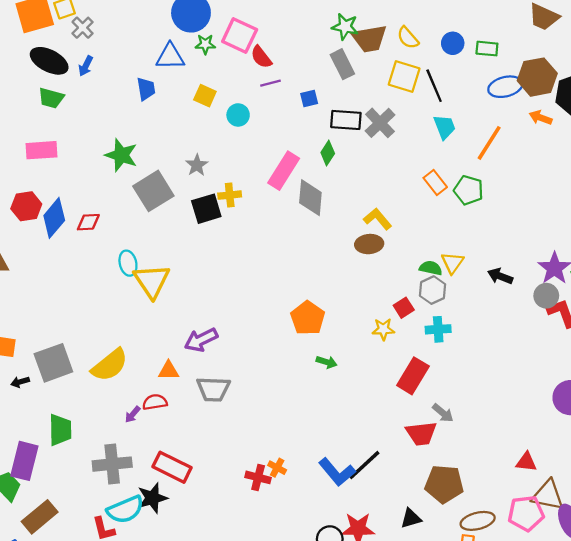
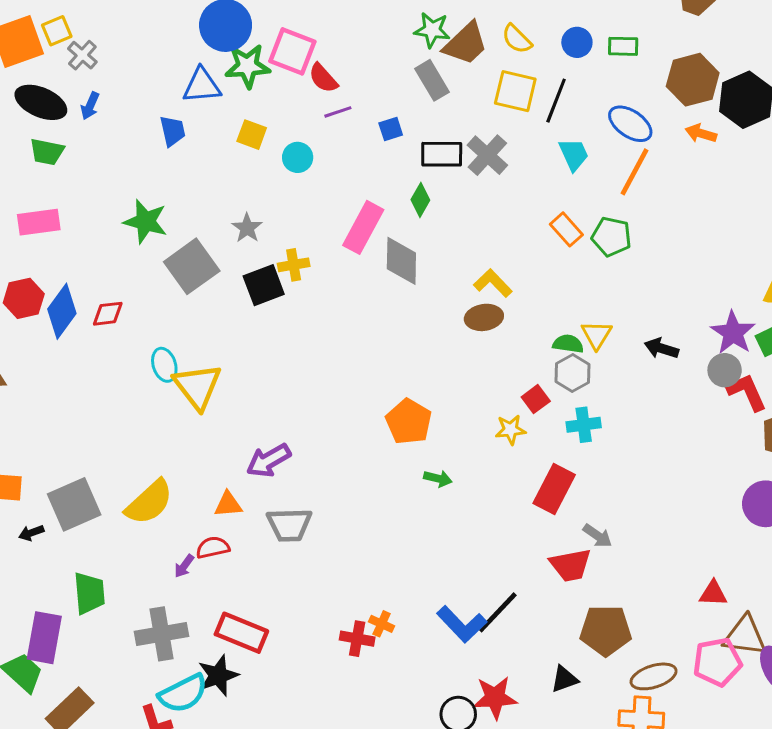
brown trapezoid: (369, 39) -> (466, 44), turned -30
green star: (205, 44) -> (247, 66), size x1.6
black line: (434, 86) -> (556, 101), turned 48
blue ellipse: (505, 87) -> (630, 124), moved, turned 52

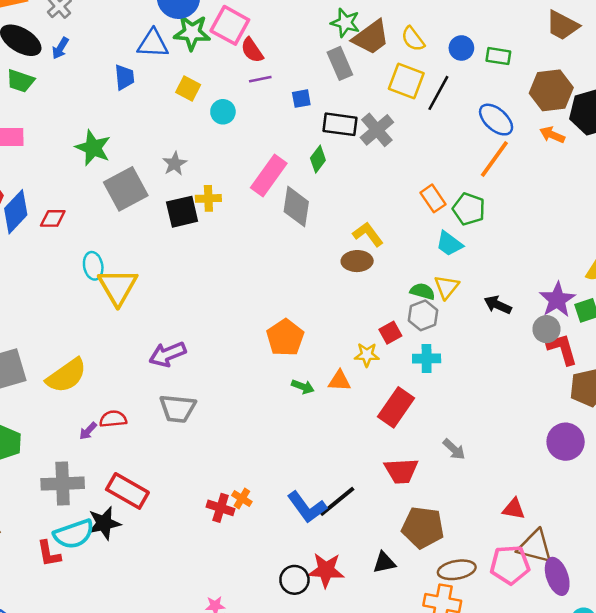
cyan trapezoid: (574, 154) -> (449, 244), moved, turned 144
orange triangle: (228, 504) -> (339, 381), moved
gray arrow: (597, 536) -> (454, 449), moved

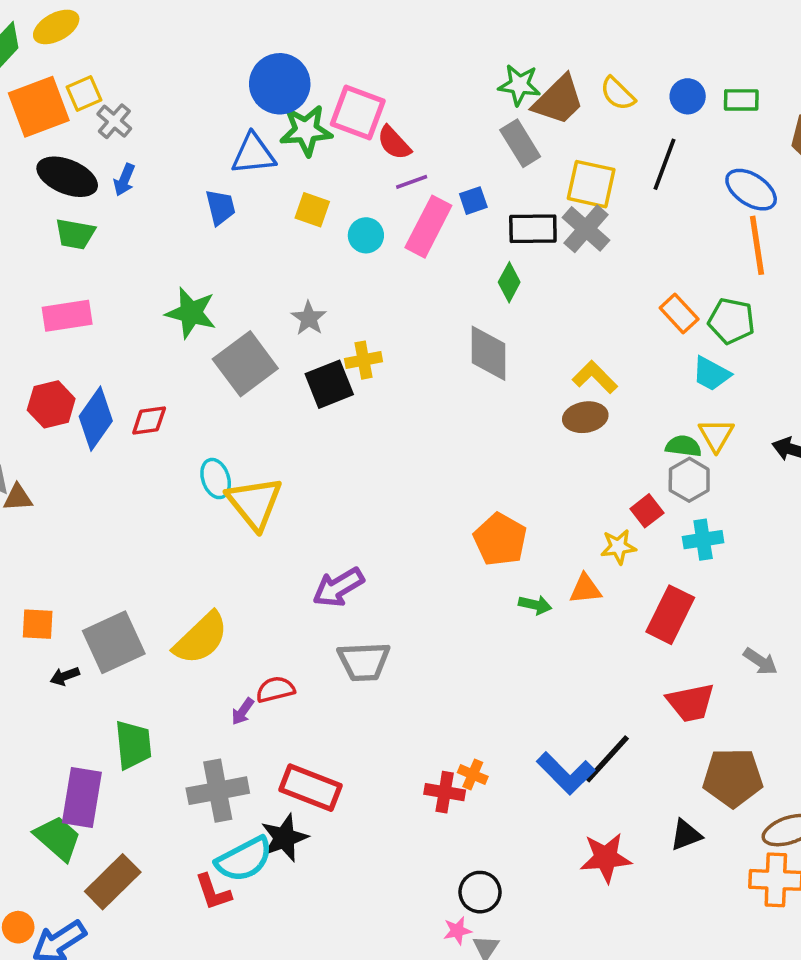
yellow square: (406, 81) -> (591, 184), moved
orange line: (494, 159) -> (757, 245), turned -36
pink rectangle: (269, 175) -> (428, 227), moved
black circle: (294, 580) -> (480, 892), moved

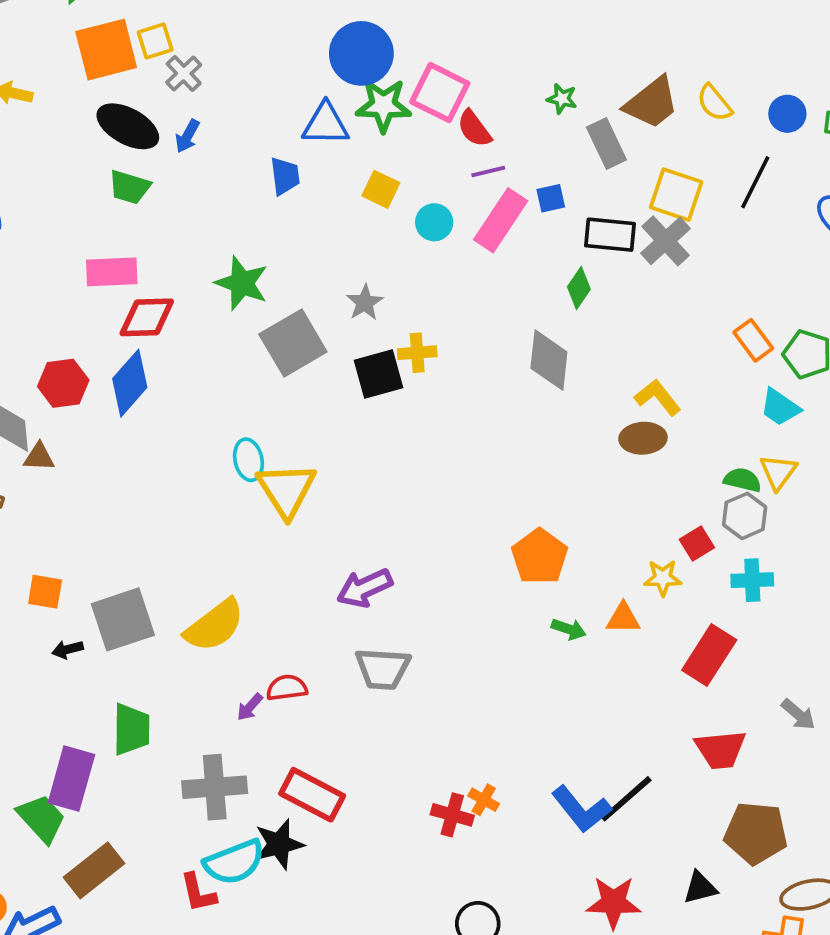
green star: (519, 85) -> (562, 99), moved, size x0.7
red hexagon: (51, 404) -> (63, 383), moved
red diamond: (149, 420) -> (147, 317), moved, size x1.4

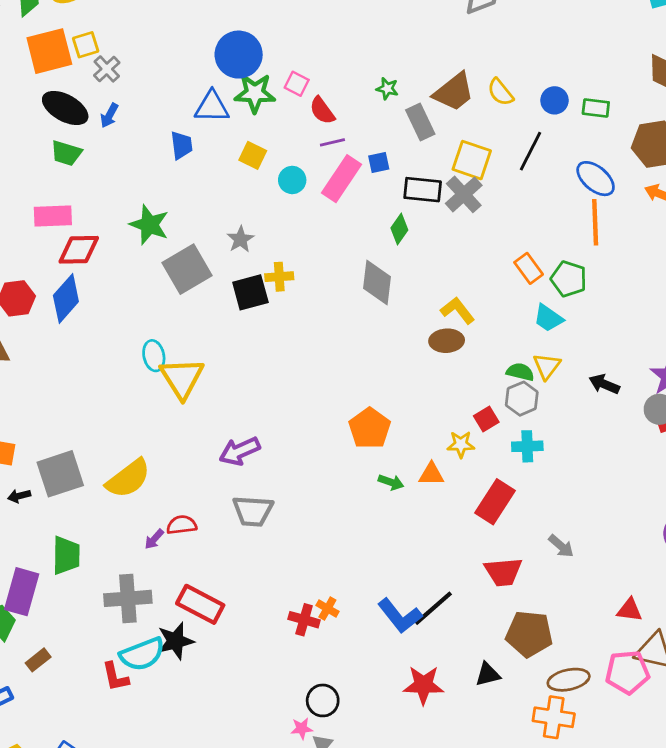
pink square: (440, 93) -> (297, 84), size x0.6
brown rectangle: (94, 870) -> (38, 660), size x0.6

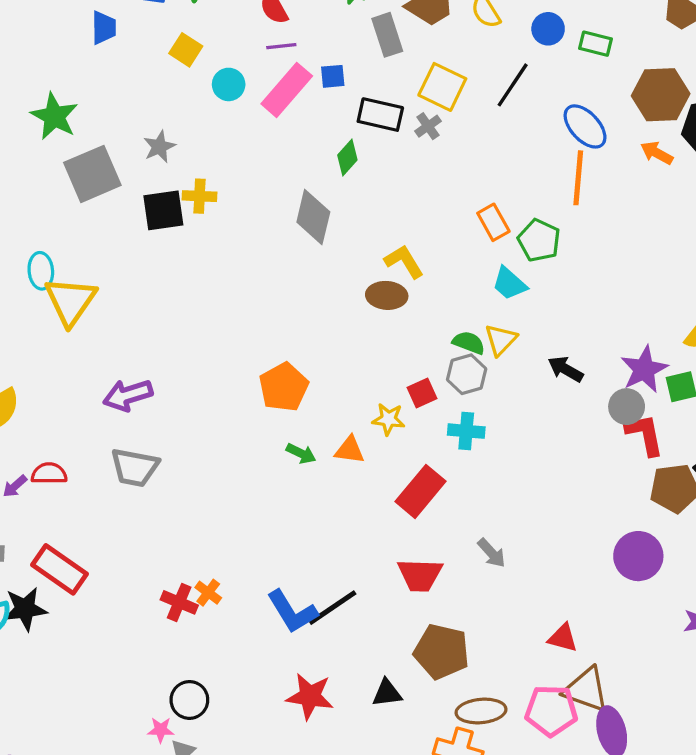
gray cross: (464, 194) -> (428, 126), size x0.6

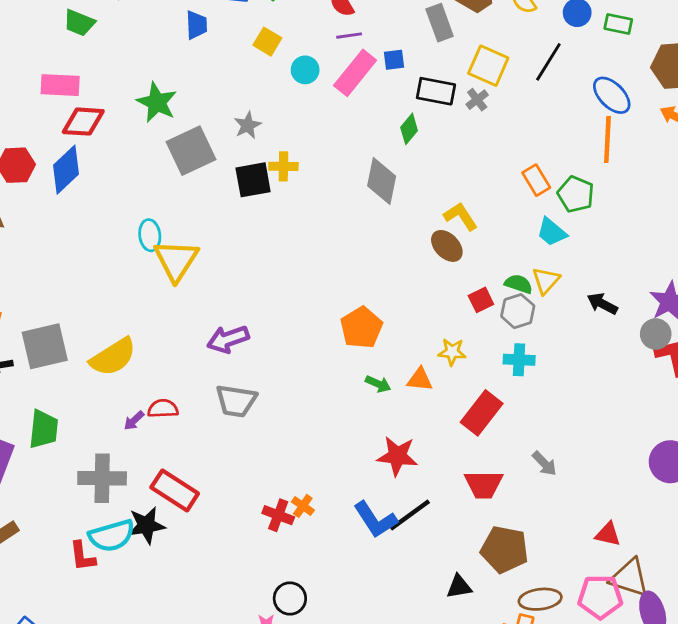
brown ellipse: (387, 295) -> (447, 246), turned 44
red square: (422, 393) -> (481, 300), moved
red star: (310, 696) -> (397, 456), moved

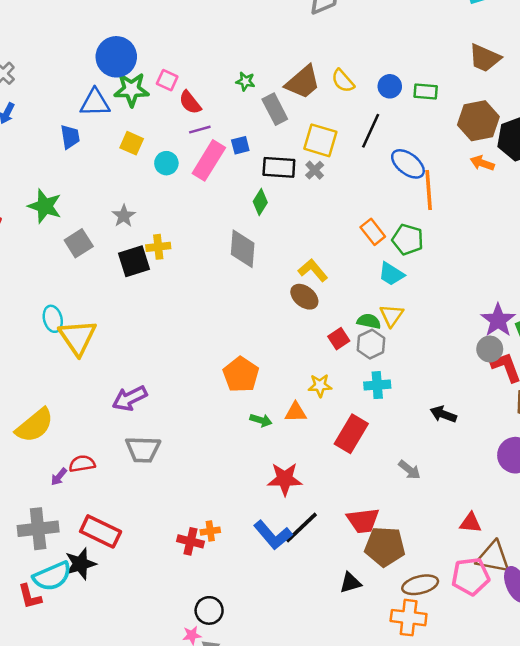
blue ellipse: (612, 95) -> (408, 164), moved
gray square: (191, 151) -> (79, 243), size x0.7
black arrow: (602, 304) -> (443, 414), moved
red trapezoid: (484, 484) -> (363, 521), moved
orange cross: (303, 506) -> (210, 531), turned -36

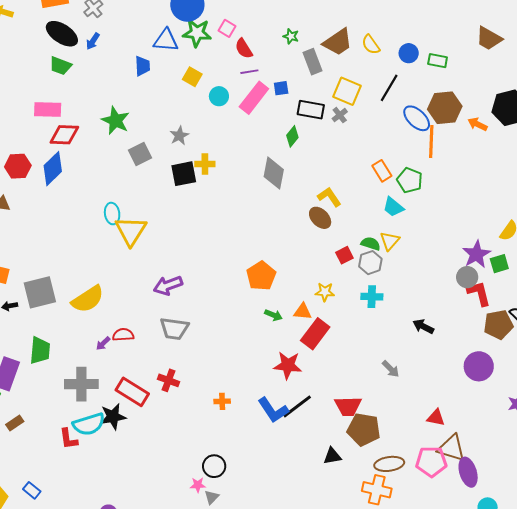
brown hexagon: (478, 121) -> (445, 108), moved
red rectangle: (351, 434) -> (315, 334), moved
red cross: (190, 541) -> (168, 380), moved

